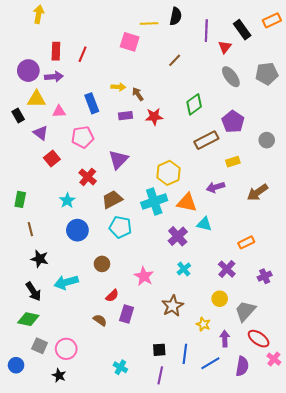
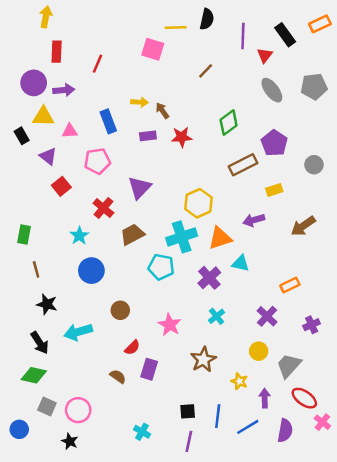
red rectangle: (56, 51) -> (57, 52), moved
orange triangle: (187, 203) -> (220, 238), turned -30
cyan pentagon: (120, 227) -> (161, 267), moved

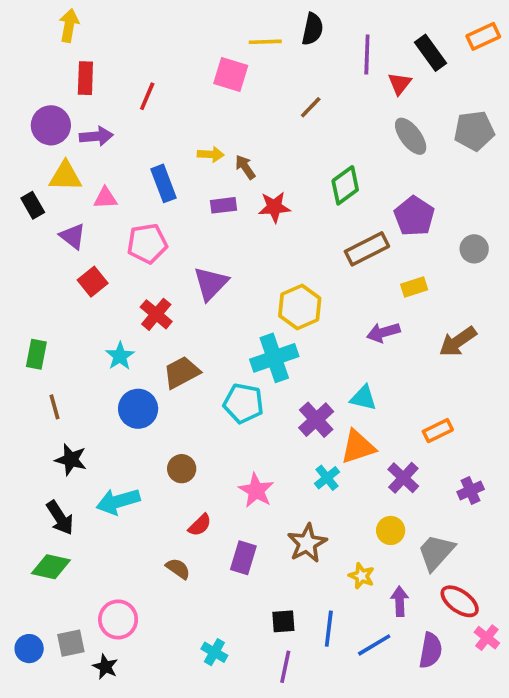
brown trapezoid: (132, 234) -> (182, 372), moved
orange triangle: (220, 238) -> (358, 447), moved
purple rectangle: (149, 369) -> (243, 558), moved
gray square: (47, 407) -> (71, 643), moved, turned -36

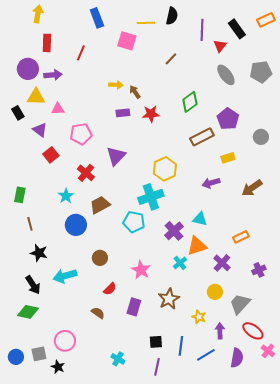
blue rectangle: (164, 183) -> (97, 18), moved

